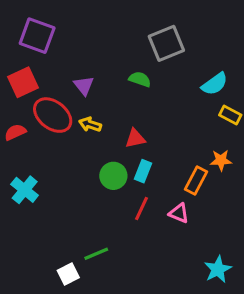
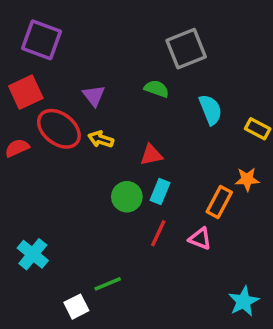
cyan semicircle: (215, 84) -> (211, 110), moved, turned -76
cyan cross: (25, 190) -> (33, 254), moved

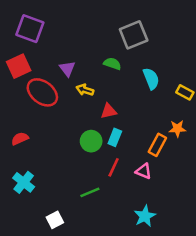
yellow arrow: (101, 139) -> (85, 90), moved
red semicircle: (17, 148) -> (20, 139), moved
green line: (108, 284) -> (90, 192), moved
cyan star: (244, 301) -> (145, 216), moved

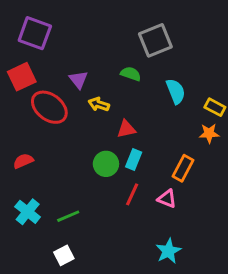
orange star: (177, 129) -> (209, 133), moved
green line: (90, 192) -> (68, 216), moved

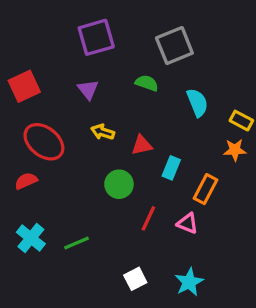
purple square: (35, 33) -> (96, 37), moved, turned -36
yellow arrow: (99, 104) -> (103, 132), moved
red ellipse: (49, 107) -> (44, 142), moved
cyan rectangle: (134, 160) -> (171, 168), moved
white square: (64, 255) -> (135, 279), moved

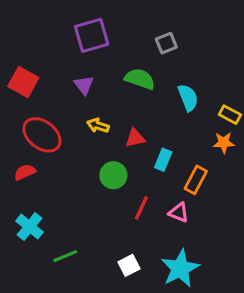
gray square: (174, 45) -> (166, 43), size x0.6
green semicircle: (147, 83) -> (140, 79), size x1.4
red square: (24, 86) -> (23, 82), turned -36
green line: (77, 243) -> (65, 256), moved
cyan star: (189, 282) -> (180, 268), size x1.4

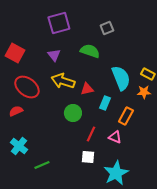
cyan semicircle: (188, 98) -> (121, 78), moved, size x1.4
yellow arrow: (98, 126) -> (63, 81), size x1.6
white square: (129, 265) -> (88, 157), moved, turned 32

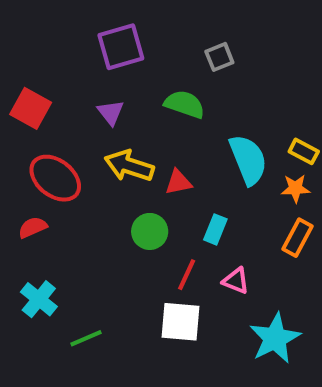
cyan rectangle: (105, 103) -> (215, 229), moved
orange rectangle: (126, 116) -> (297, 238), moved
white square: (88, 157) -> (180, 322), size x1.5
cyan star: (116, 173) -> (275, 338), moved

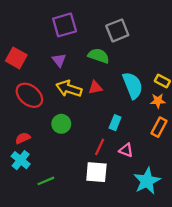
gray square: (219, 57) -> (117, 30), size x1.5
red triangle: (178, 182) -> (95, 88), moved
red semicircle: (33, 227) -> (23, 138), moved
green circle: (150, 231) -> (61, 124), moved

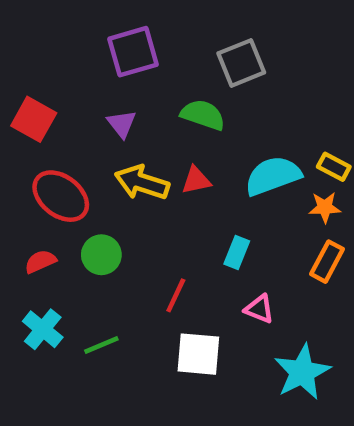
cyan semicircle: (133, 85) -> (273, 176), turned -88
green circle: (61, 124) -> (101, 255), moved
red semicircle: (23, 138) -> (40, 262), moved
red line: (100, 147) -> (176, 295), moved
green line: (46, 181) -> (101, 345), moved

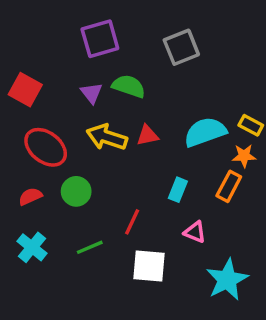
green semicircle: (203, 115) -> (129, 86), moved
orange rectangle: (327, 262) -> (229, 186), moved
green line: (101, 345) -> (90, 247), moved

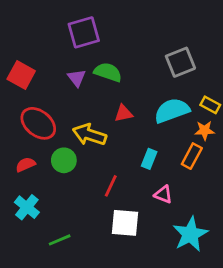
gray square: (181, 47) -> (180, 62), moved
yellow arrow: (107, 137) -> (89, 135), moved
green line: (90, 247) -> (60, 240), moved

